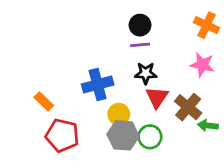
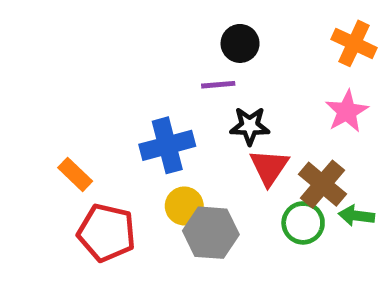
purple line: (140, 45) -> (218, 85), moved
pink star: (202, 65) -> (347, 111), turned 30
yellow circle: (119, 114) -> (184, 206), moved
green circle: (150, 137) -> (303, 223), moved

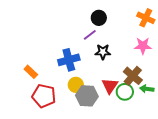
purple line: (218, 85) -> (90, 35), turned -32
pink star: (347, 111) -> (143, 46), turned 30
red triangle: (269, 167) -> (110, 86), moved

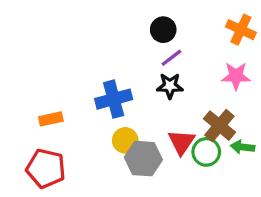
purple line: (90, 35) -> (171, 58), moved
orange rectangle: (31, 72) -> (51, 119), turned -56
red pentagon: (44, 96) -> (46, 168), moved

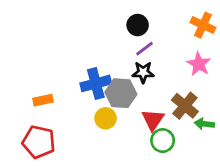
pink star: (236, 76) -> (199, 64), turned 30
green circle: (206, 152) -> (163, 141), moved
gray hexagon: (143, 159) -> (121, 93), moved

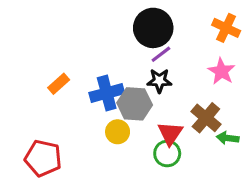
black circle: (138, 25) -> (153, 28), size x1.6
orange rectangle: (43, 100) -> (59, 84), moved, turned -30
green circle: (163, 141) -> (167, 153), moved

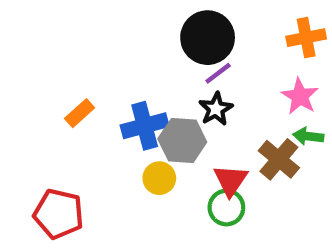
orange cross: (226, 28) -> (306, 38), turned -36
black star: (159, 81) -> (216, 109), turned -30
green arrow: (228, 138) -> (308, 136), moved

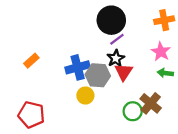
orange rectangle: (80, 113) -> (31, 61), moved
brown cross: (279, 159) -> (151, 103), moved
red triangle: (231, 180) -> (124, 72), moved
green circle: (226, 208) -> (133, 111), moved

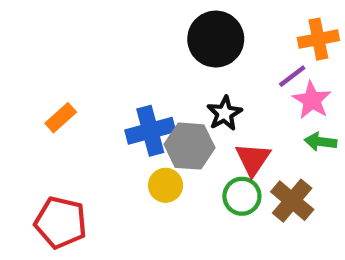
purple line: (117, 39) -> (292, 76), moved
red triangle: (124, 72) -> (253, 159), moved
green circle: (133, 111) -> (242, 196), moved

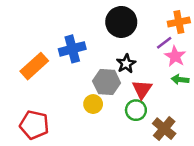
orange rectangle: (61, 118) -> (34, 66), size x1.6
blue cross: (150, 131) -> (72, 49), moved
brown cross: (292, 201) -> (164, 129), moved

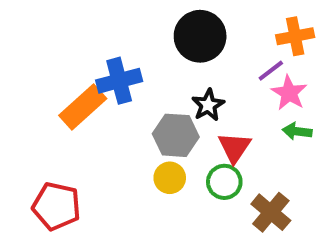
orange rectangle: (34, 66) -> (83, 107), moved
yellow circle: (93, 104) -> (170, 178), moved

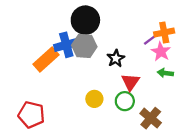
black circle: (200, 36) -> (85, 20), moved
orange cross: (295, 36) -> (164, 32), moved
gray hexagon: (176, 135) -> (84, 46), moved

